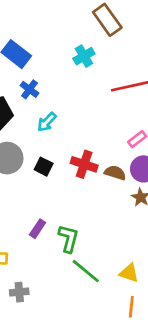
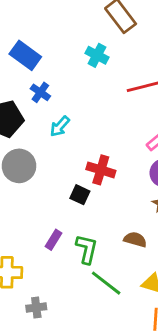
cyan cross: (84, 56) -> (97, 55), turned -30
black square: (44, 167) -> (80, 195), moved
brown semicircle: (115, 173) -> (135, 239), moved

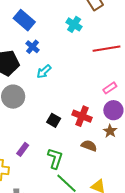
red cross: (101, 170) -> (82, 116), moved
brown semicircle: (135, 239) -> (89, 146), moved
purple rectangle: (54, 240) -> (23, 149), moved

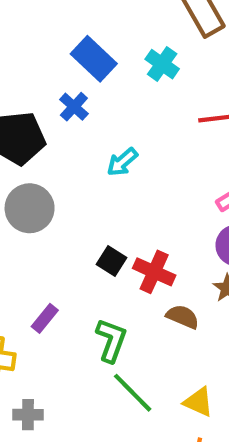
blue rectangle: (24, 20) -> (94, 59), moved
cyan arrow: (44, 72) -> (122, 162), moved
red cross: (82, 116) -> (154, 272), moved

